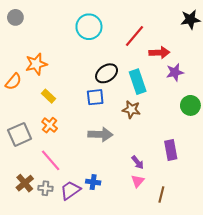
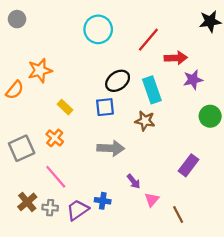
yellow rectangle: (49, 96) -> (65, 107), moved
purple rectangle: (171, 150) -> (188, 165), turned 48
purple arrow: (138, 162) -> (134, 181), moved
brown line: (161, 194) -> (178, 214), turned -42

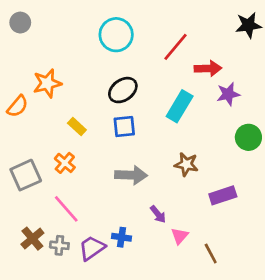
black ellipse: (118, 81) -> (123, 90), moved
cyan rectangle: (152, 90) -> (180, 106), turned 50
brown star: (145, 121) -> (186, 164), moved
purple rectangle: (188, 165) -> (223, 195), turned 35

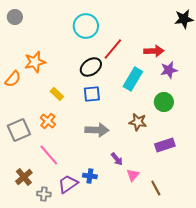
red line: (176, 47) -> (113, 49), moved
green circle: (248, 137) -> (164, 102), moved
gray cross: (59, 245) -> (44, 194), moved

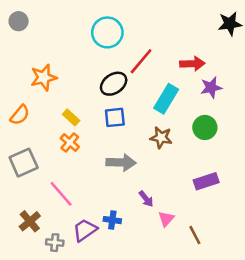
orange semicircle: (13, 79) -> (20, 115), moved
orange cross: (48, 121) -> (70, 143), moved
brown star: (138, 122) -> (161, 138), moved

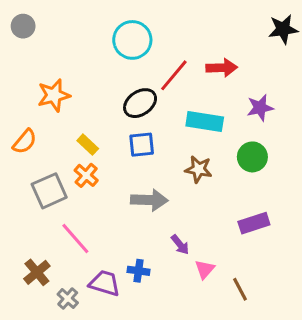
red arrow: (192, 64) -> (222, 68), moved
cyan rectangle: (166, 99) -> (205, 122), turned 68
gray square: (24, 163) -> (49, 191), moved
purple trapezoid: (85, 230) -> (105, 283), turned 52
gray cross: (55, 243) -> (68, 299), turned 36

